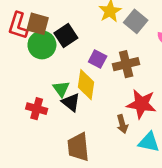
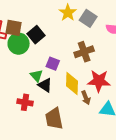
purple square: (98, 59) -> (53, 64), moved
yellow diamond: (86, 85) -> (72, 84), moved
red cross: (37, 109) -> (25, 102), moved

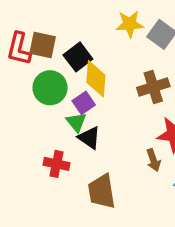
yellow star: (68, 13) -> (130, 24), turned 30
green circle: (19, 44) -> (50, 88), moved
purple square: (53, 64) -> (84, 103), moved, turned 32
yellow diamond: (72, 84) -> (96, 79), moved

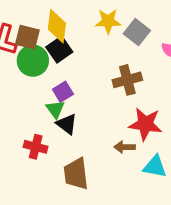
yellow diamond: (96, 79) -> (57, 26), moved
green circle: (50, 88) -> (33, 61), moved
brown arrow: (153, 160) -> (125, 147), turned 108

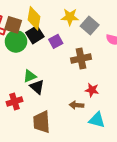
purple square: (63, 92) -> (56, 41), moved
green triangle: (55, 109) -> (30, 76), turned 40
red star: (145, 124) -> (92, 90), size x0.6
red cross: (36, 147) -> (15, 102), turned -35

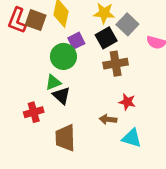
black square: (35, 35) -> (106, 38), moved
green circle: (16, 41) -> (63, 56), moved
purple square: (56, 41) -> (76, 41), moved

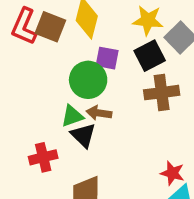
purple square: (76, 41) -> (107, 58), turned 35
red star: (127, 102) -> (172, 173), moved
brown arrow: (108, 119) -> (99, 113), moved

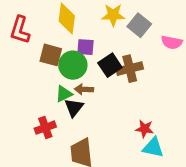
brown square: (50, 27) -> (51, 55), moved
black square: (150, 56) -> (110, 65), moved
black triangle: (83, 135) -> (74, 107), turned 30

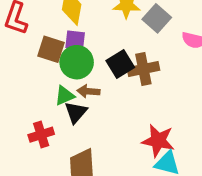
purple square: (85, 47) -> (75, 40), moved
red star: (145, 129) -> (158, 141), size x1.5

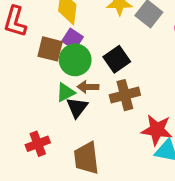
purple square: (75, 40) -> (73, 39), turned 30
brown cross: (143, 69) -> (125, 95), moved
red cross: (41, 135) -> (38, 144), moved

